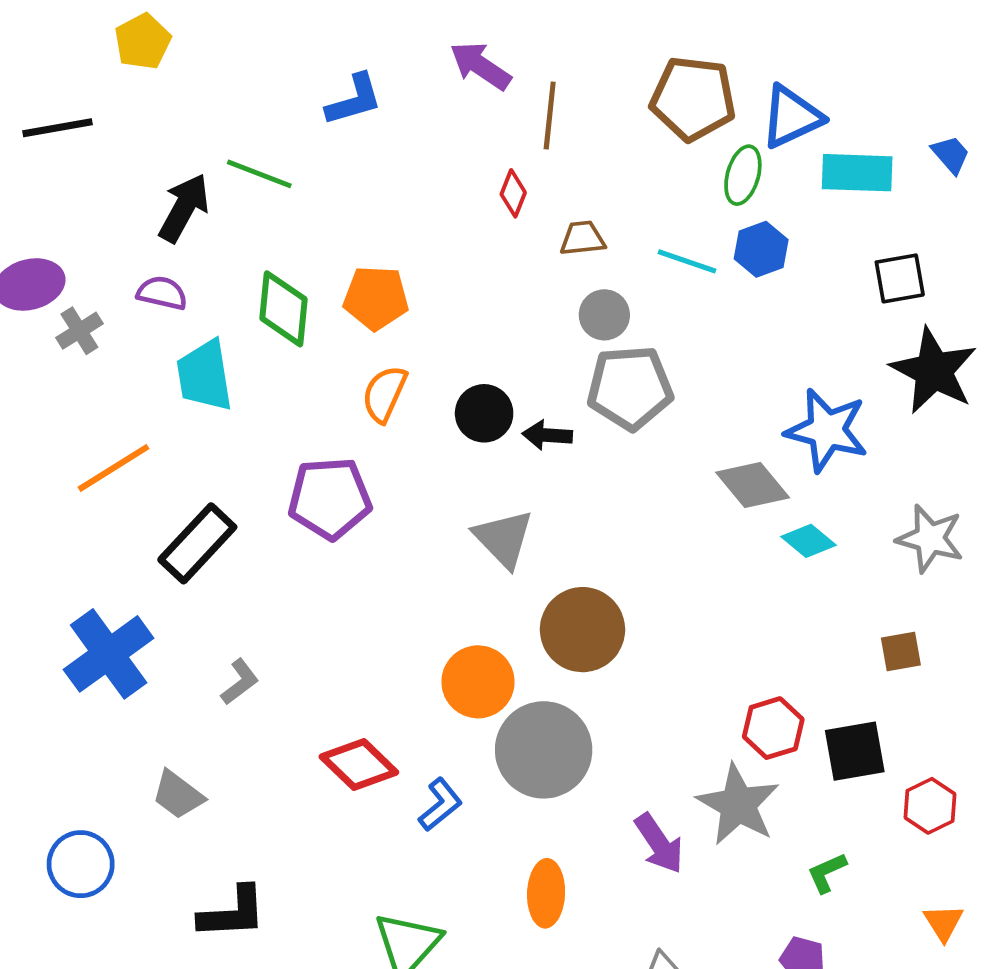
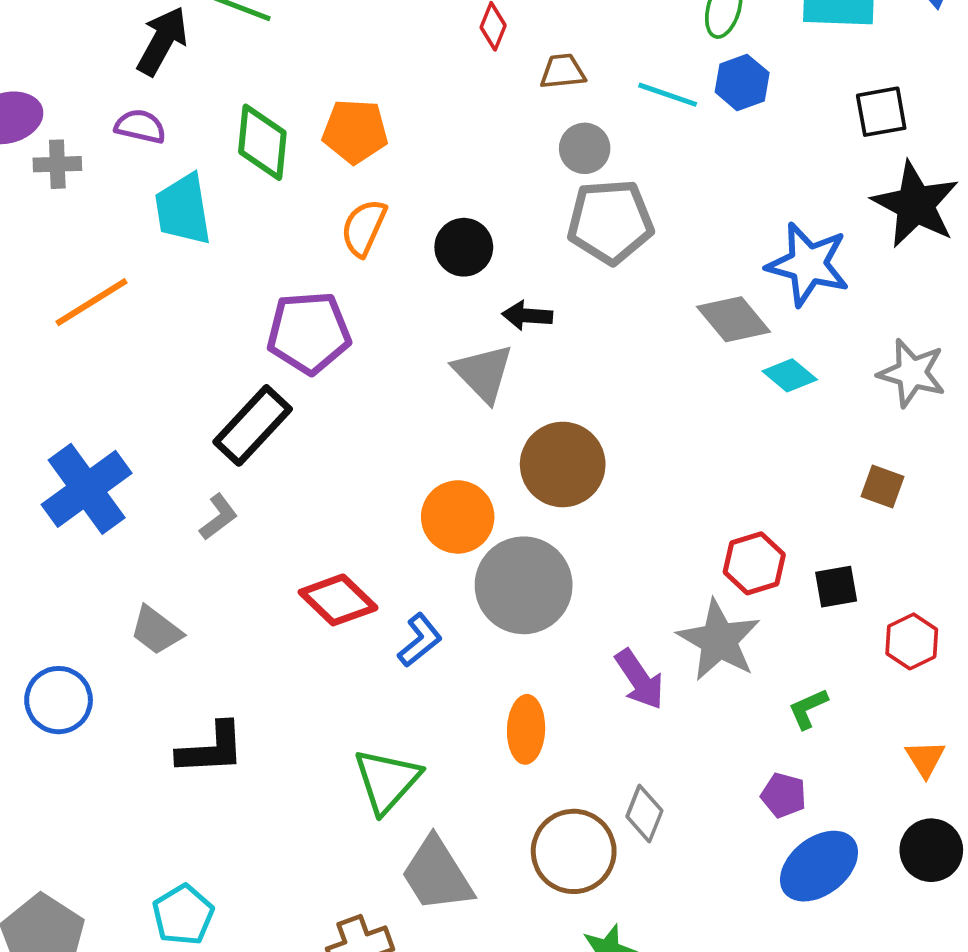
gray cross: (79, 331) -> (57, 164), turned 30
black arrow: (547, 435) -> (527, 316), moved
black rectangle: (197, 543) -> (253, 425), moved
brown square: (901, 651) -> (882, 486), turned 30
black square: (855, 751) -> (836, 587), size x0.7

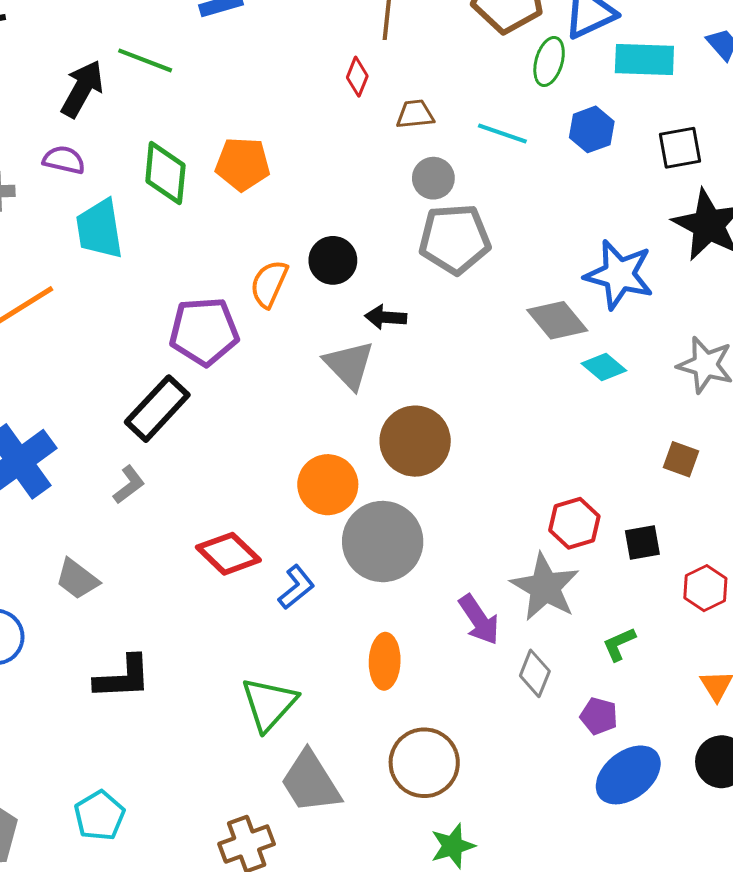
blue hexagon: (742, 82) -> (592, 129), moved
orange semicircle: (364, 228) -> (269, 284), moved
gray diamond: (644, 814) -> (535, 673), moved

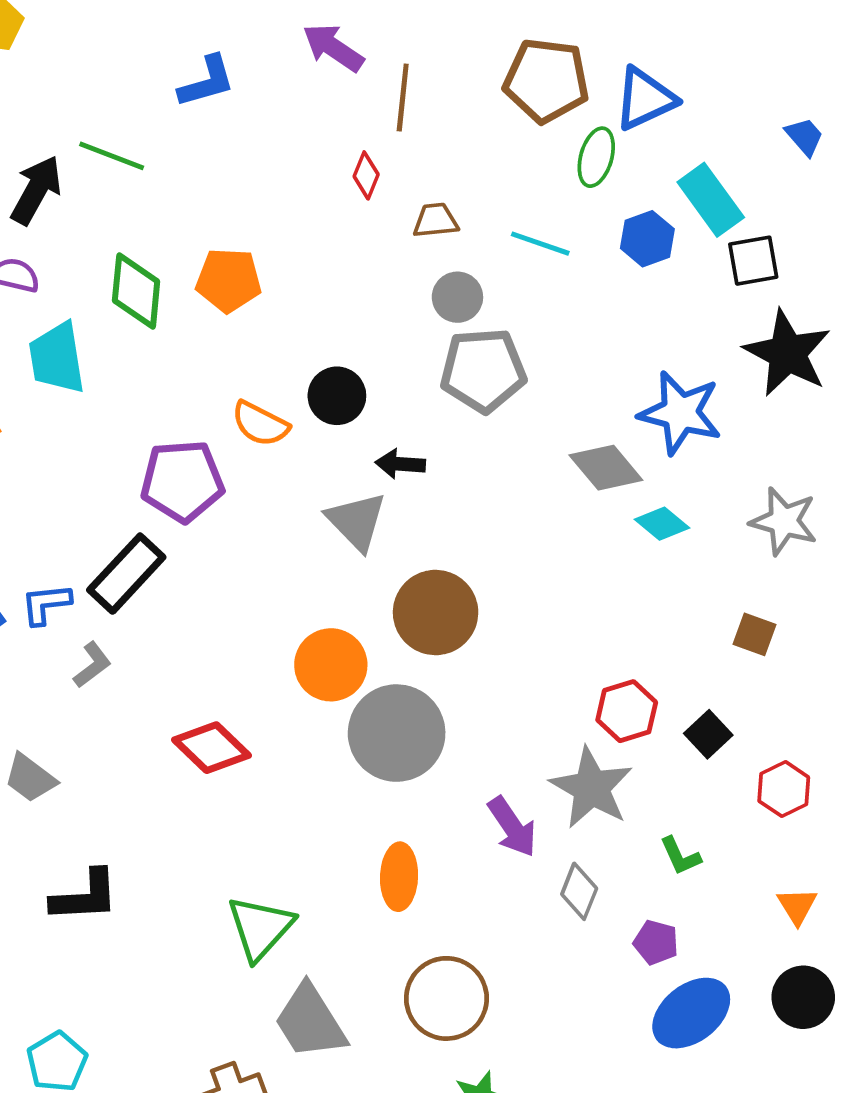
cyan rectangle: (644, 59) -> (711, 200), moved, turned 52
orange semicircle: (269, 284) -> (260, 424), turned -87
black square: (642, 543) -> (708, 734), turned -33
blue L-shape: (296, 587) -> (46, 604), moved, turned -147
green L-shape: (619, 644) -> (680, 856), turned -90

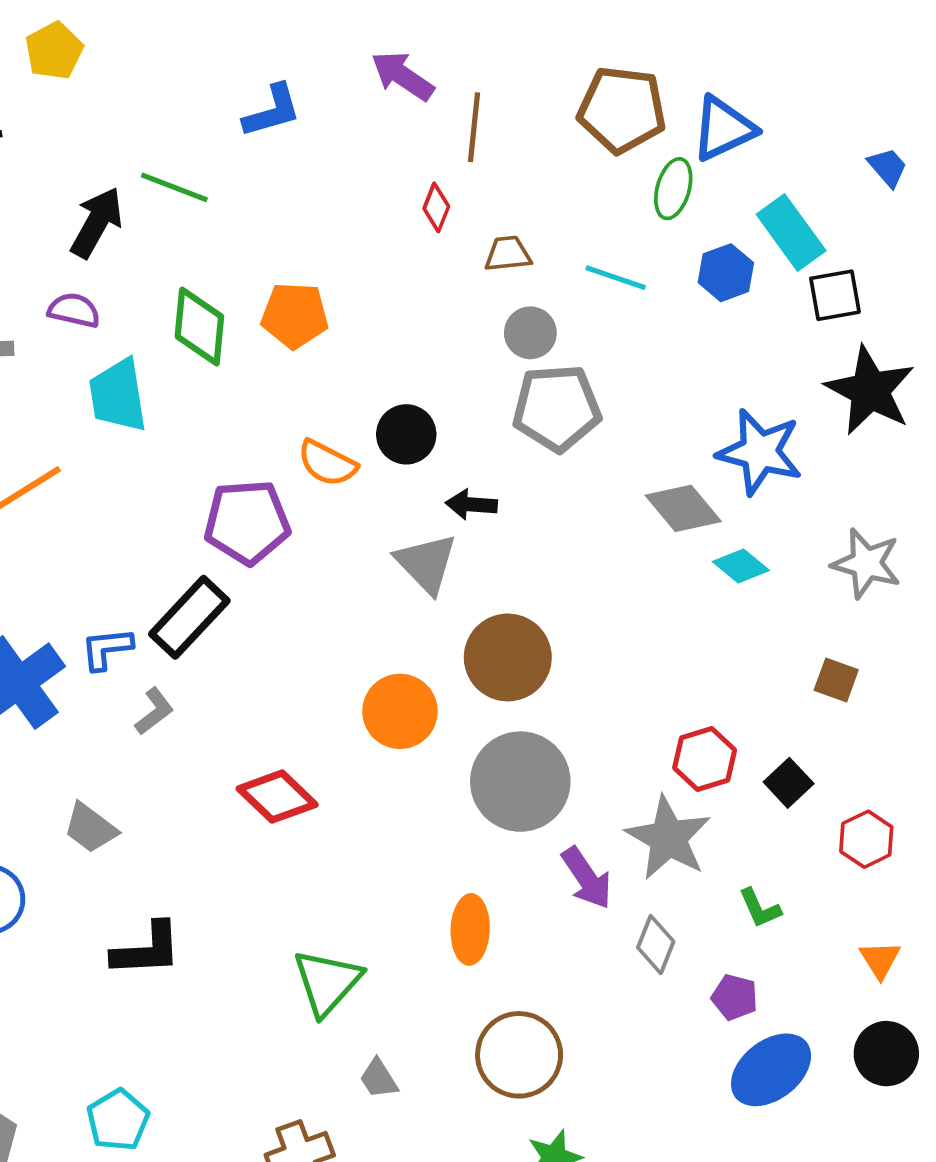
gray circle: (397, 733) -> (520, 782), moved
gray trapezoid: (310, 1022) -> (379, 1079), size x0.5

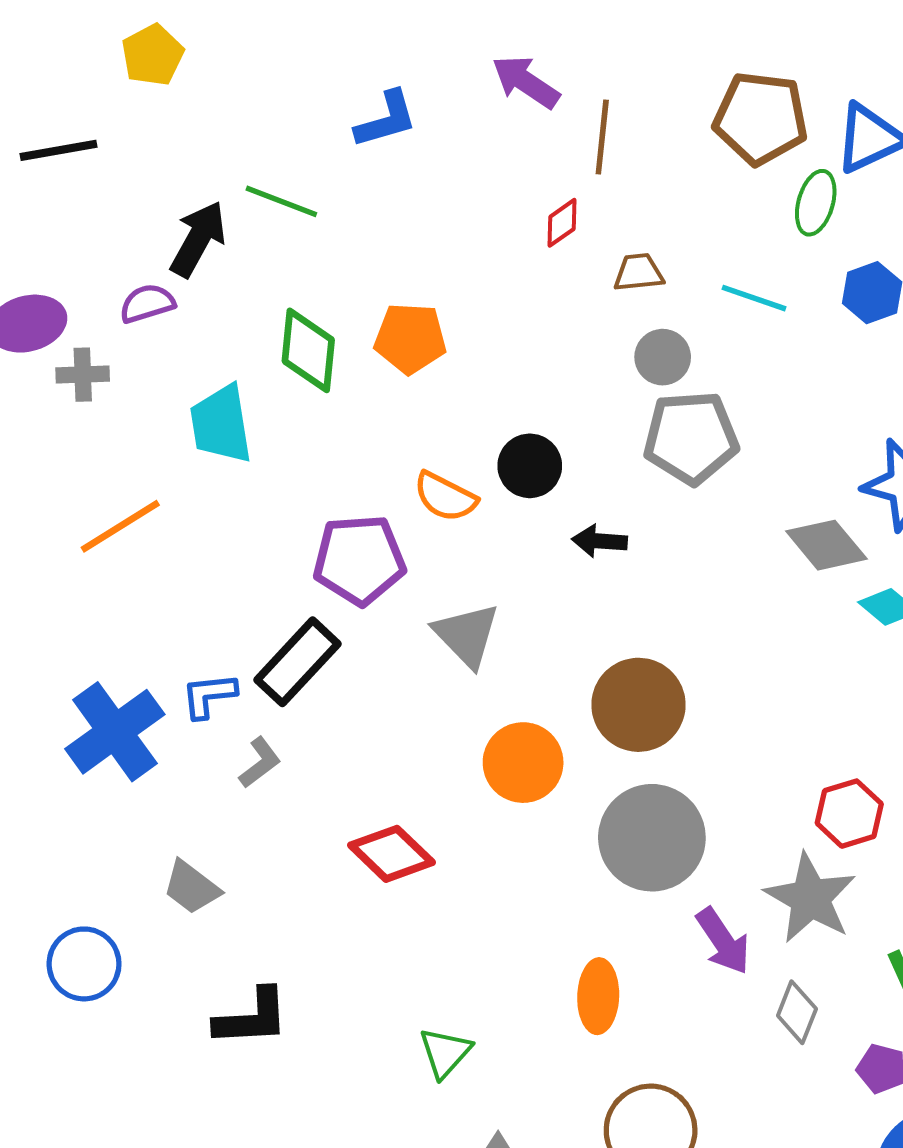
red diamond: (436, 207) -> (562, 223), turned 33
purple semicircle: (74, 310) -> (147, 303), moved, turned -30
gray triangle: (426, 563) -> (467, 635), moved
green triangle: (327, 982) -> (445, 1053), size x0.7

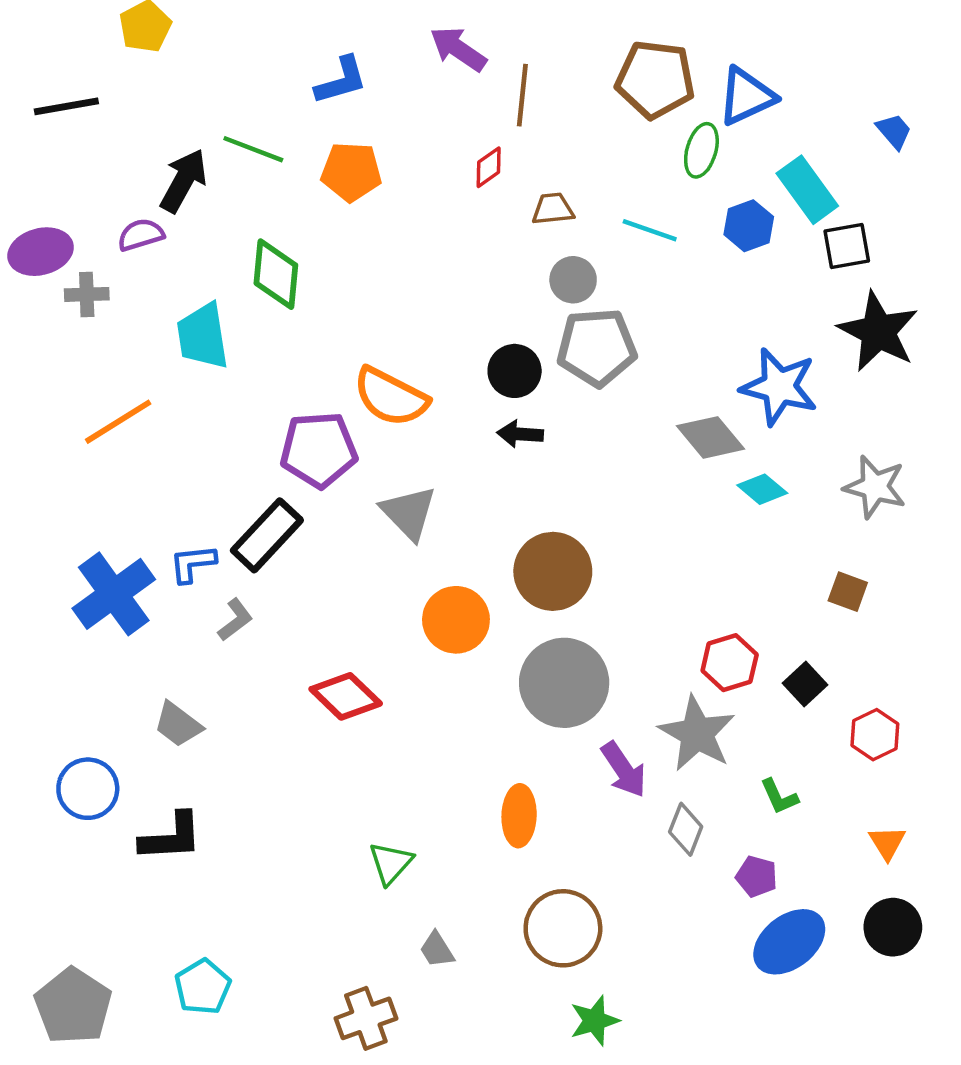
orange pentagon: (410, 338) -> (351, 172), moved
black circle: (530, 466) -> (515, 371), moved
orange semicircle: (445, 497) -> (391, 397), size x1.4
black L-shape: (252, 1018) -> (171, 837), moved

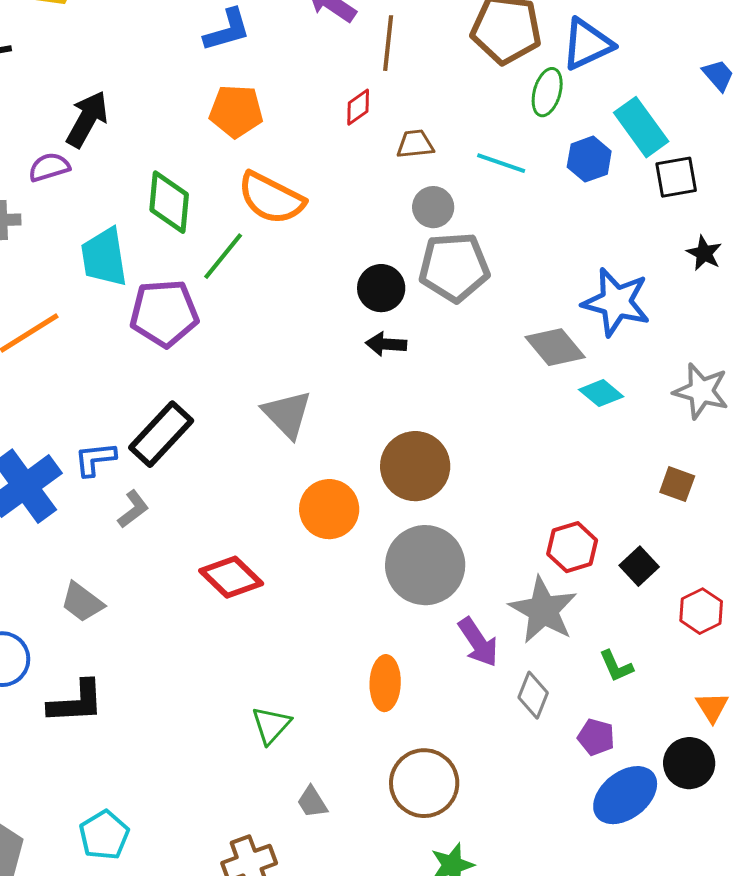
green line: (253, 149) -> (223, 256), moved, turned -72
black star: (878, 332) -> (704, 253), size x0.5
orange semicircle: (391, 397) -> (271, 198), moved
purple pentagon: (319, 450) -> (164, 313), moved
black circle: (893, 927) -> (689, 763), moved

